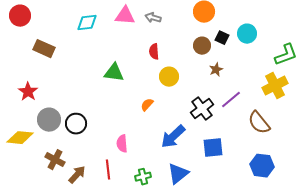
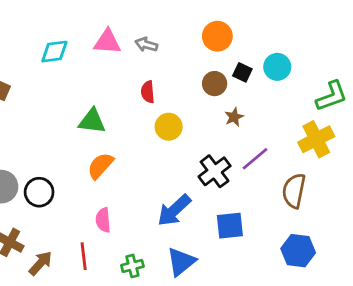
orange semicircle: (147, 105) -> (100, 166), moved, size x1.5
brown semicircle: (259, 123) -> (294, 191), turned 50

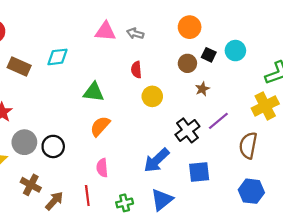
cyan diamond: (54, 52) -> (57, 57), moved

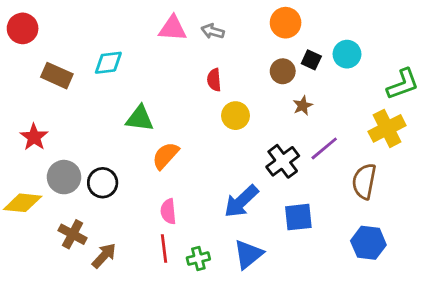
green triangle: (94, 92) -> (140, 118), moved
red line: (87, 195) -> (164, 249), moved

